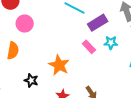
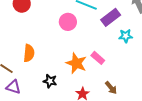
pink circle: (25, 24) -> (68, 22), moved
pink rectangle: (89, 47) -> (98, 58), moved

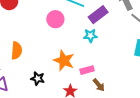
cyan star: (126, 36) -> (90, 36), moved
pink rectangle: (98, 58) -> (87, 70), moved, turned -56

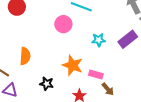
purple rectangle: (98, 15) -> (128, 39), moved
pink rectangle: (87, 70) -> (96, 74), turned 32

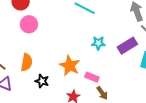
pink circle: (63, 24) -> (29, 24), moved
orange semicircle: (25, 56) -> (27, 62), moved

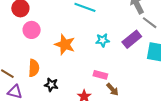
orange star: (70, 66) -> (65, 45), moved

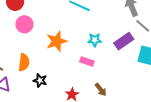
orange star: (65, 45) -> (57, 41), turned 30
pink rectangle: (100, 75) -> (87, 61), moved

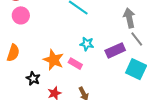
orange star: (57, 41) -> (54, 60), moved, turned 30
black star: (40, 80) -> (33, 78), moved

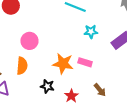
pink circle: (21, 15) -> (29, 41), moved
cyan star: (87, 44) -> (91, 32), moved

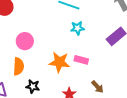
cyan star: (91, 32) -> (77, 28), moved
black star: (47, 86) -> (33, 86), moved

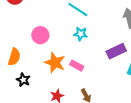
pink circle: (25, 41) -> (40, 35), moved

